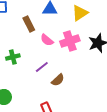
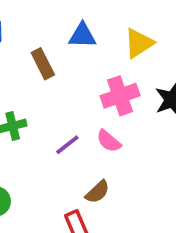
pink semicircle: (47, 40) -> (109, 141), moved
brown semicircle: (58, 80) -> (97, 192), moved

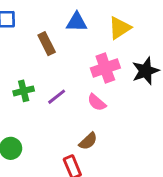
purple line: (67, 145) -> (57, 97), moved

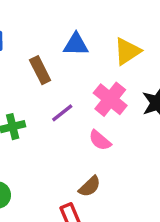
pink cross: (105, 68) -> (110, 99), turned -32
purple line: (57, 97) -> (62, 113), moved

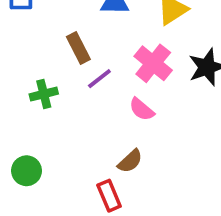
brown rectangle: (40, 70) -> (78, 48), moved

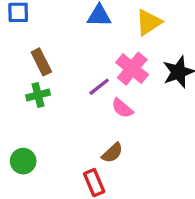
brown rectangle: (78, 48) -> (41, 62), moved
purple line: (99, 79) -> (99, 87), moved

